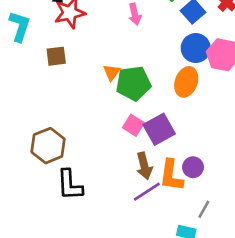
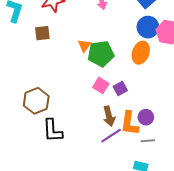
purple square: (159, 129) -> (120, 89), size x0.6
gray line: (204, 209) -> (148, 141), moved, turned 56

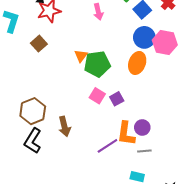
brown square: (42, 33) -> (39, 44), turned -35
brown arrow: (109, 116) -> (64, 126), moved
black L-shape: (53, 131) -> (33, 141), moved, turned 35

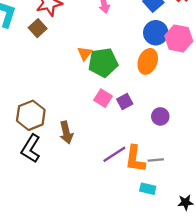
brown square: (39, 44) -> (38, 28), moved
purple circle: (142, 127) -> (160, 116), moved
orange L-shape: (126, 134) -> (135, 159), moved

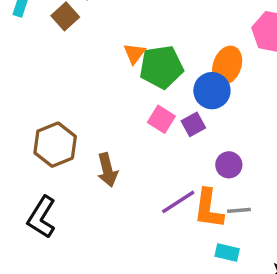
blue circle: (156, 33) -> (212, 91), moved
purple circle: (160, 116) -> (229, 165), moved
black L-shape: (31, 149) -> (42, 217), moved

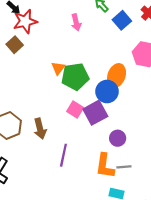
purple square: (193, 124) -> (95, 113), size x1.6
brown arrow: (107, 170) -> (40, 129), moved
purple line: (178, 202) -> (63, 155), moved, turned -45

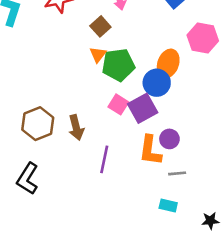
brown square: (15, 45) -> (100, 26), moved
orange L-shape: (105, 166) -> (150, 150), moved

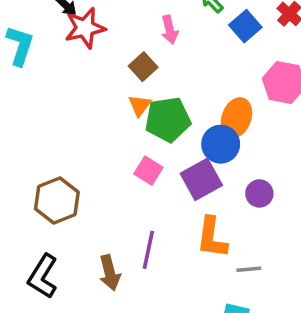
pink square: (118, 104) -> (148, 171), moved
brown arrow: (76, 127) -> (110, 273), moved
purple circle: (169, 139) -> (259, 193), moved

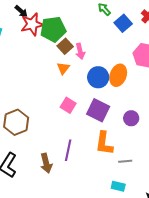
pink arrow: (170, 30) -> (80, 51), moved
green pentagon: (168, 119) -> (53, 29), moved
blue circle: (221, 144) -> (98, 77), moved
purple square: (201, 179) -> (98, 110), turned -35

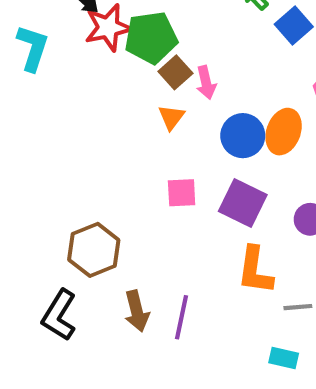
pink square: (68, 105) -> (182, 193), turned -35
brown hexagon: (16, 122) -> (94, 250), moved
purple line: (68, 150) -> (182, 317), moved

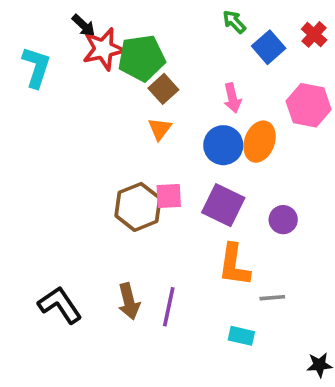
pink arrow: (206, 83) -> (232, 98), moved
brown hexagon: (94, 250) -> (138, 207), moved
black L-shape: (59, 315) -> (60, 305), turned 114
cyan rectangle: (284, 358) -> (241, 336), moved

